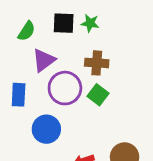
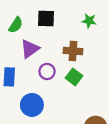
green star: (90, 23) -> (89, 21), moved
purple circle: (65, 88) -> (47, 71), size x0.6

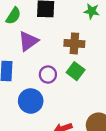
purple circle: (47, 71) -> (48, 75), moved

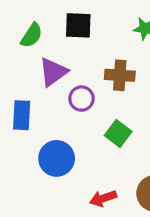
green square: (76, 71) -> (118, 133), moved
purple circle: (48, 75) -> (82, 99), moved

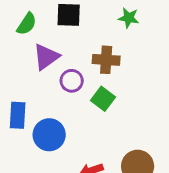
blue rectangle: (22, 115) -> (18, 115), moved
green square: (118, 133) -> (103, 99), moved

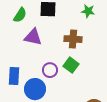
purple triangle: (46, 57) -> (33, 37), turned 48
purple circle: (72, 81) -> (50, 70), moved

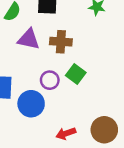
brown cross: (73, 39) -> (61, 42), moved

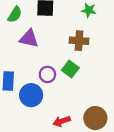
brown cross: (61, 42) -> (79, 41), moved

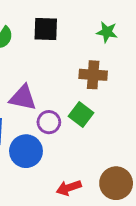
purple triangle: (29, 39) -> (23, 98), moved

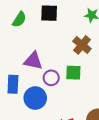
brown cross: (93, 75) -> (82, 45), turned 36
green square: (81, 114) -> (73, 73), turned -35

